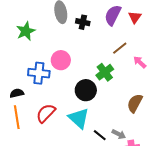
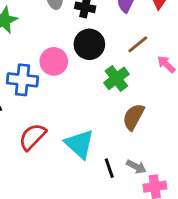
black circle: (86, 90) -> (89, 44), moved
brown semicircle: (135, 103) -> (133, 117), moved
black line: (100, 135) -> (109, 168), turned 32

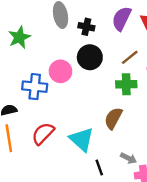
green cross: (116, 78) -> (126, 84), moved, turned 36
brown semicircle: (133, 117) -> (113, 118), moved
black line: (109, 168) -> (99, 168), moved

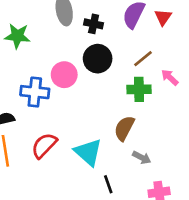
green star: (19, 37) -> (17, 36), turned 30
gray arrow: (129, 158) -> (142, 158), moved

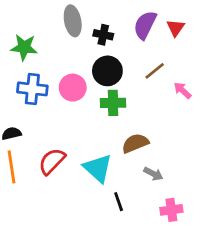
green cross: (139, 89) -> (113, 103), moved
blue cross: (35, 92) -> (32, 89), moved
brown semicircle: (124, 128) -> (135, 143), turned 40

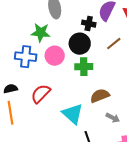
black cross: (103, 35) -> (89, 24), moved
green star: (24, 47) -> (41, 33), moved
red semicircle: (52, 161) -> (41, 94), moved

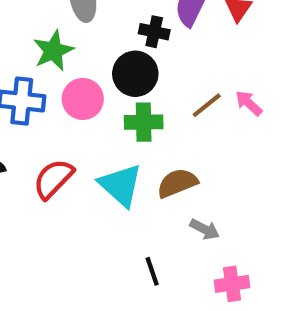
green star: (41, 33) -> (53, 51), turned -30
brown line: (114, 44) -> (207, 105), moved
cyan triangle: (73, 114) -> (121, 185), moved

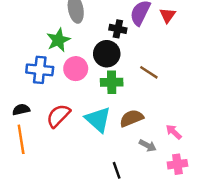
pink arrow: (249, 103) -> (174, 132), moved
brown line: (207, 105) -> (149, 72), turned 72
pink cross: (232, 284) -> (177, 164), moved

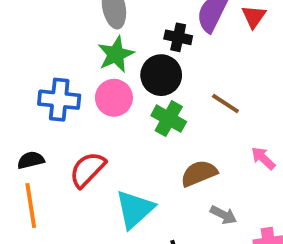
green star: (58, 40) -> (116, 54), moved
green cross: (112, 82) -> (169, 119), turned 30
cyan triangle: (98, 119) -> (135, 209), moved, turned 36
pink arrow: (174, 132) -> (263, 158), moved

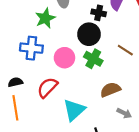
green star: (116, 54) -> (45, 18), moved
pink circle: (114, 98) -> (64, 58), moved

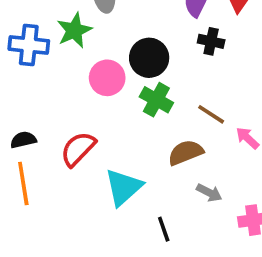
black cross: (99, 13) -> (211, 41), moved
blue cross: (31, 48) -> (29, 45), moved
brown line: (125, 50) -> (211, 114), moved
pink circle: (64, 58) -> (107, 78), moved

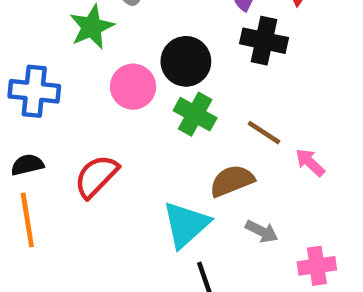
black cross: (211, 41) -> (264, 41), size x1.4
blue cross: (29, 45) -> (34, 91), moved
cyan triangle: (124, 187) -> (186, 224), moved

